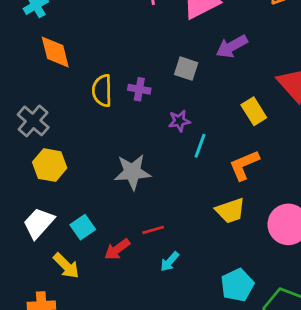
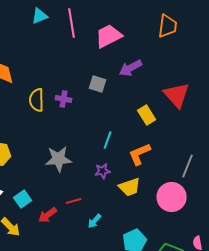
purple star: (179, 121) -> (103, 171), moved
cyan arrow: (170, 262) -> (95, 221), moved

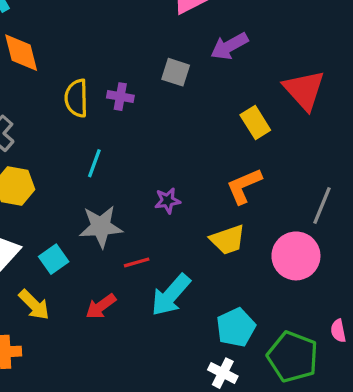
cyan line: (108, 140) -> (94, 163), moved
gray star: (59, 159) -> (101, 227), moved
purple star: (103, 171) -> (167, 201), moved
red arrow: (48, 215) -> (101, 306), moved
cyan arrow: (95, 221) -> (171, 295), size x1.8

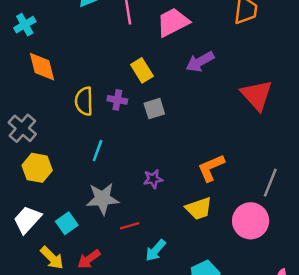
gray square: (176, 72) -> (154, 109), moved, turned -35
yellow rectangle: (255, 123) -> (142, 70), moved
cyan arrow: (171, 295) -> (156, 250), size x0.7
red arrow: (101, 306) -> (89, 259), moved

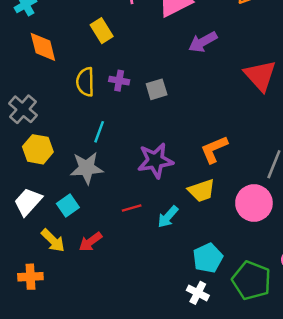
yellow rectangle: (142, 70) -> (102, 31), moved
purple star: (153, 179) -> (155, 161), size x1.8
gray star: (102, 199) -> (87, 168), moved
cyan arrow: (156, 250) -> (168, 217), moved

